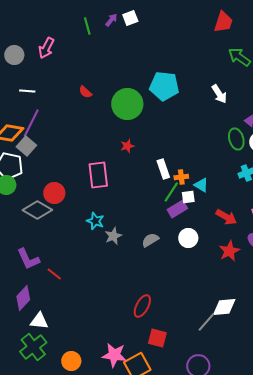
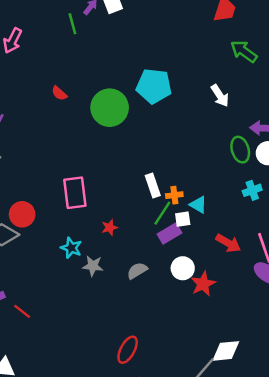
green line: (87, 26) -> (72, 24), moved
red star: (127, 146) -> (110, 227), moved
gray star: (113, 236) -> (93, 266), turned 30
red star: (229, 251) -> (203, 284), moved

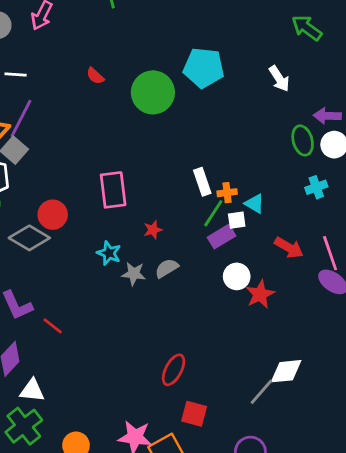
gray semicircle: (137, 271) -> (167, 268), moved

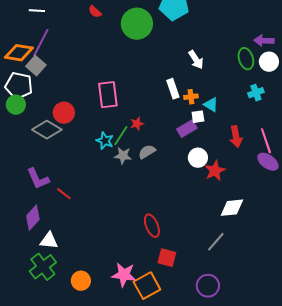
white arrow: (279, 79) -> (196, 60), moved
green line: (213, 213) -> (121, 136), moved
red arrow: (289, 248) -> (236, 137), turned 50
red ellipse: (174, 370) -> (152, 226), turned -50
white diamond: (286, 371) -> (232, 208), moved

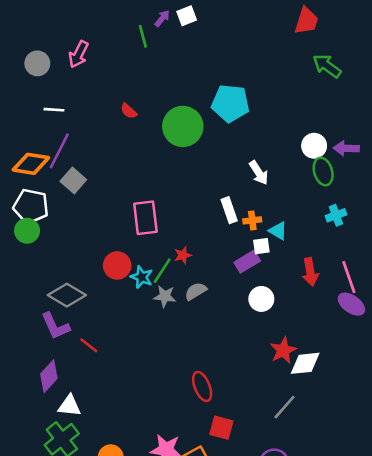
white circle: (269, 62) -> (314, 146), moved
gray square: (36, 66) -> (73, 181), moved
red circle: (64, 113) -> (117, 265), moved
gray diamond: (47, 130) -> (67, 295), moved
red star: (215, 171) -> (283, 350), moved

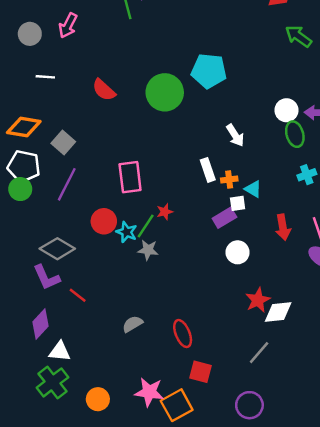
red semicircle: (129, 111) -> (104, 90), moved, size x1.5
purple line: (59, 151) -> (67, 184), moved
gray semicircle: (196, 291) -> (132, 324), moved

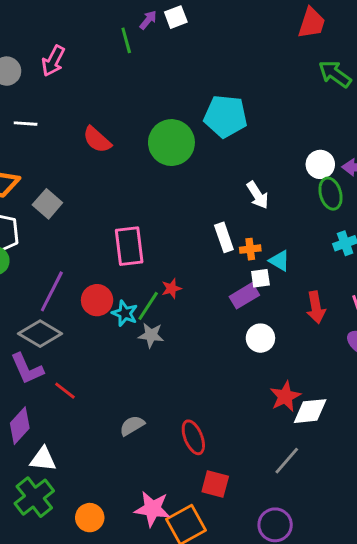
purple line: (67, 184) -> (52, 291), moved

